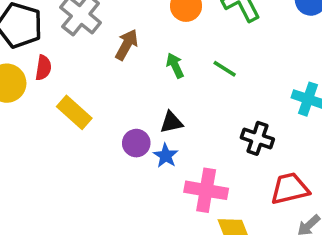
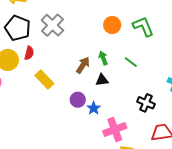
brown arrow: (127, 45) -> (83, 65), moved
black triangle: (171, 122) -> (102, 80), moved
pink cross: (206, 190) -> (115, 130), turned -35

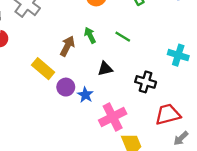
yellow rectangle: (44, 80) -> (43, 69), moved
black triangle: (102, 80) -> (105, 69), moved

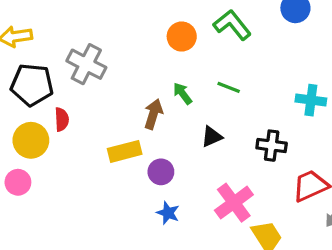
yellow rectangle: (43, 69) -> (125, 151), turned -45
blue star: (85, 95) -> (168, 213), moved

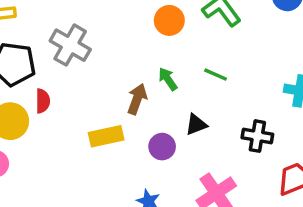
purple circle: (161, 172) -> (162, 147), moved

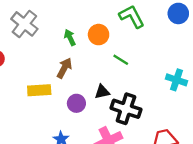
orange circle: (169, 20) -> (99, 35), moved
green arrow: (168, 79) -> (70, 38), moved
black cross: (257, 136) -> (126, 109), moved, size x1.4

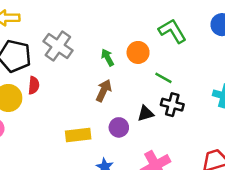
yellow rectangle: (39, 90) -> (78, 135), moved
black cross: (126, 109) -> (172, 105), moved, size x0.7

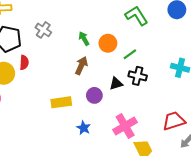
gray cross: (58, 46) -> (43, 30), size x0.7
orange circle: (138, 52) -> (108, 43), moved
green line: (163, 78) -> (130, 54), turned -64

